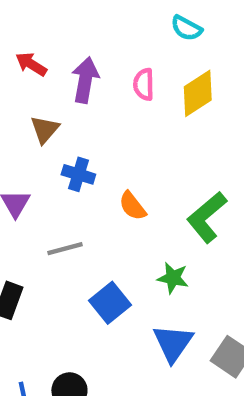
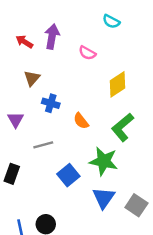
purple arrow: (85, 80) -> (52, 37), moved
pink semicircle: (144, 84) -> (87, 53), turned -60
yellow diamond: (198, 93) -> (118, 84), moved
green star: (173, 278) -> (104, 161), size x1.6

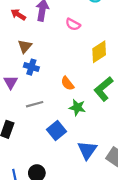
blue cross: (51, 103) -> (31, 67), moved
green star: (104, 161) -> (77, 107), moved, size x0.7

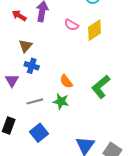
yellow diamond: (99, 52) -> (94, 30), moved
green star: (77, 107) -> (61, 101), moved
blue square: (57, 130) -> (39, 133), moved

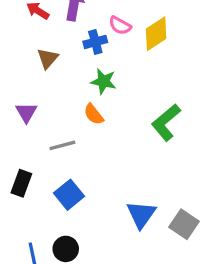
blue cross: (32, 66) -> (95, 42), moved, turned -32
orange semicircle: (66, 82) -> (94, 114), moved
green star: (61, 101) -> (104, 81), moved

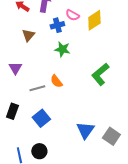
orange semicircle: (94, 114) -> (56, 81), moved

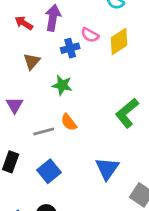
green star: (62, 49) -> (62, 85), moved
blue triangle: (85, 130) -> (107, 169), moved

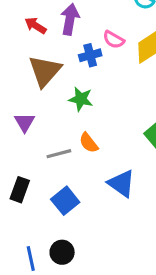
brown triangle: (32, 61) -> (45, 71), size x1.6
blue triangle: (107, 169) -> (121, 183), moved, turned -30

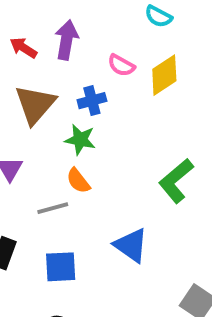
blue cross: (90, 55) -> (92, 101), moved
orange semicircle: (89, 143) -> (78, 181), moved
blue square: (65, 201) -> (61, 267), turned 36

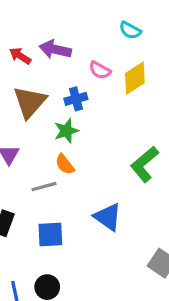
purple arrow: (66, 40) -> (55, 49), turned -88
green star: (80, 140) -> (66, 131), turned -30

